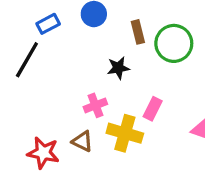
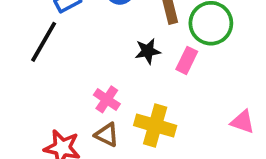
pink cross: (95, 105) -> (107, 99), moved, turned -35
pink rectangle: (153, 109) -> (187, 60), moved

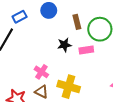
pink rectangle: (187, 60) -> (86, 50), turned 56

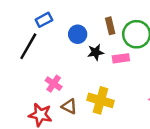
blue circle: (49, 10) -> (78, 34), moved
pink cross: (41, 72) -> (54, 84), moved

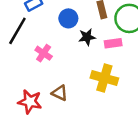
pink cross: (54, 84) -> (44, 53), moved
yellow cross: (100, 100) -> (104, 78), moved

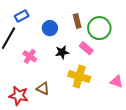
black star: (87, 37) -> (62, 52), moved
pink rectangle: (113, 43) -> (86, 48), turned 48

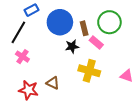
brown rectangle: (77, 21) -> (84, 28), moved
blue circle: (50, 28) -> (60, 22), size x1.6
pink cross: (30, 56) -> (22, 57), moved

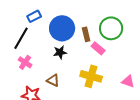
black star: (72, 46) -> (60, 52), moved
brown triangle: (53, 83) -> (53, 80), moved

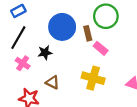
blue rectangle: (34, 16) -> (18, 11), moved
green circle: (111, 28) -> (106, 16), moved
black star: (60, 52) -> (45, 53), moved

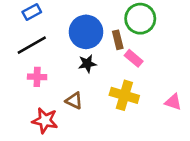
black line: (18, 38) -> (32, 45), turned 30
black star: (45, 53) -> (87, 64), moved
pink cross: (23, 63) -> (37, 77), turned -32

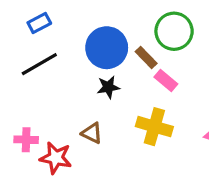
brown rectangle: (118, 40) -> (146, 58), turned -30
pink cross: (37, 77) -> (26, 140), moved

